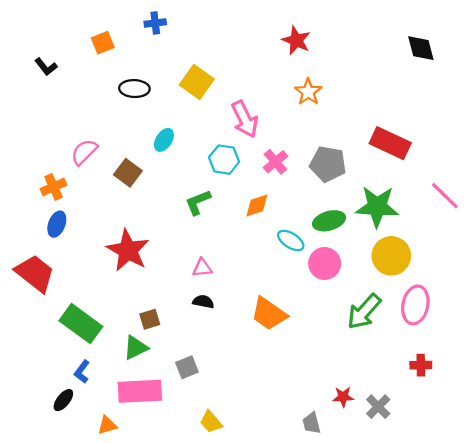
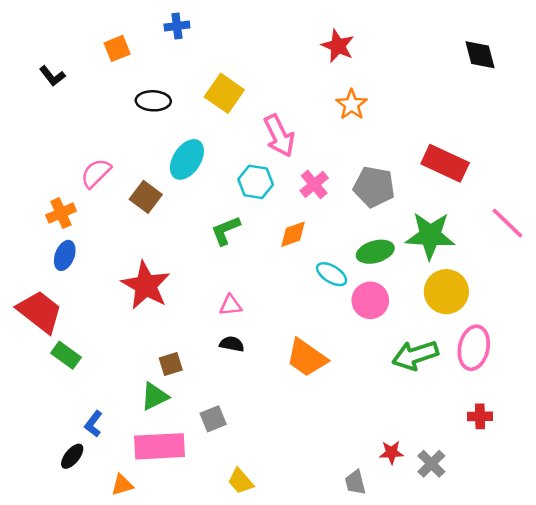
cyan ellipse: (164, 140) -> (187, 159), size x1.5
green arrow: (364, 312) -> (415, 355), turned 30
green rectangle: (81, 324) -> (66, 355), moved, size x0.6

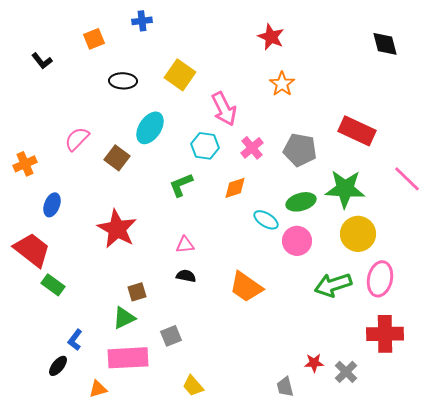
orange cross: (61, 213) -> (25, 164), moved
red cross: (480, 416) -> (385, 334), size x1.8

